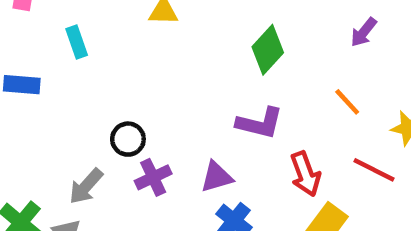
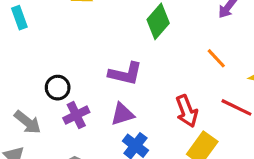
purple L-shape: (260, 123) -> (125, 74), moved
gray arrow: (86, 186) -> (28, 122), turned -92

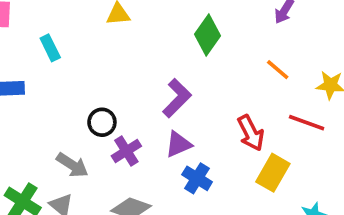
purple L-shape: (125, 74) -> (177, 98), turned -52

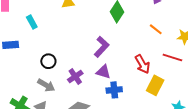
black circle: (102, 122) -> (48, 61), moved
purple triangle: (178, 144) -> (103, 72), turned 42
blue cross: (197, 178) -> (114, 90), turned -35

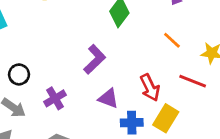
purple triangle: (103, 72) -> (108, 98), moved
blue cross: (114, 90) -> (132, 123), moved

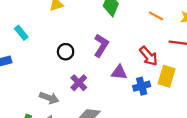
black circle: (19, 74) -> (66, 52), moved

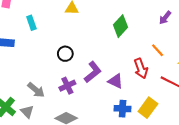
purple L-shape: (101, 45) -> (93, 72), moved
red arrow: (149, 56) -> (141, 68), moved
purple triangle: (119, 72) -> (116, 81), moved

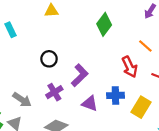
purple triangle: (116, 81) -> (90, 103), moved
blue cross: (123, 109) -> (115, 95), moved

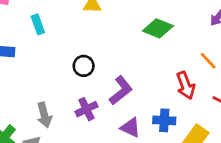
green diamond: (104, 24) -> (158, 28), turned 70
gray arrow: (22, 100) -> (44, 115), turned 36

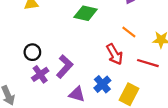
purple cross: (86, 109) -> (40, 74), moved
blue cross: (164, 120) -> (102, 84), turned -35

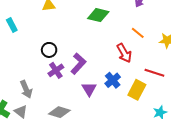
red line: (148, 63) -> (154, 73), moved
purple triangle: (77, 94) -> (89, 89), turned 42

